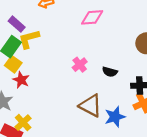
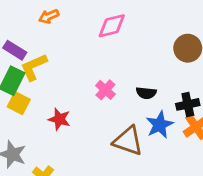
red star: (21, 80) -> (59, 119), moved
blue star: (115, 117) -> (160, 125), moved

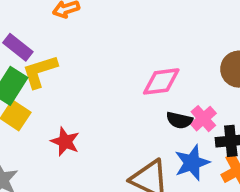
pink diamond: (112, 26) -> (161, 81), moved
pink cross: (105, 90) -> (203, 119), moved

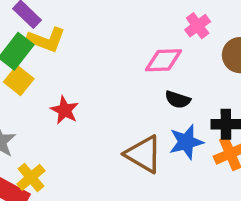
yellow L-shape: (40, 71) -> (46, 40), turned -147
pink cross: (203, 119) -> (198, 26), moved

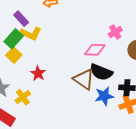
black semicircle: (178, 100) -> (101, 72), size x1.6
brown triangle: (143, 154) -> (84, 79), moved
yellow cross: (31, 177) -> (23, 97), moved

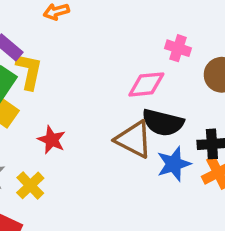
pink cross: (115, 32) -> (178, 48), turned -32
yellow L-shape: (31, 34) -> (29, 71), turned -95

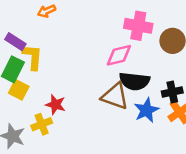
pink cross: (178, 48) -> (138, 26), size x1.5
yellow cross: (30, 185) -> (42, 124), moved, turned 30

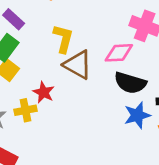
yellow L-shape: (33, 57) -> (63, 39), moved
brown triangle: (115, 96) -> (78, 65), moved

